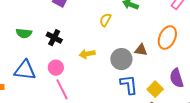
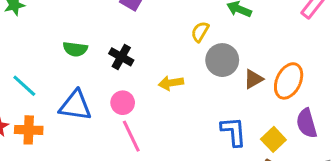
orange ellipse: (167, 38) -> (289, 81), moved
brown triangle: (141, 50) -> (253, 79), turned -40
gray circle: (121, 59) -> (222, 60), moved

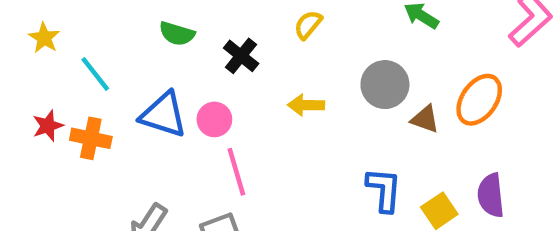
yellow semicircle: (200, 32) -> (308, 25), moved
brown triangle: (253, 79) -> (425, 119), turned 40
orange ellipse: (289, 81) -> (479, 100), moved
pink circle: (123, 103) -> (214, 119), moved

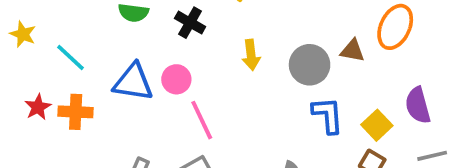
gray circle: (385, 85) -> (310, 65), moved
yellow arrow: (306, 105) -> (251, 55), turned -88

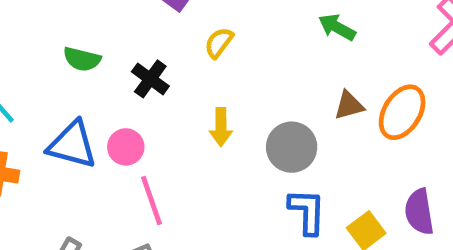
brown triangle: (352, 51) -> (349, 105), moved, turned -32

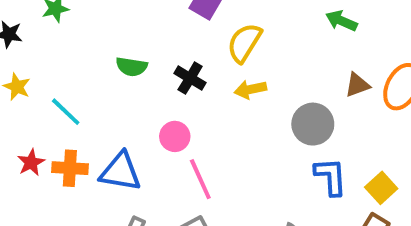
yellow semicircle: (219, 43) -> (244, 43), size x1.5
yellow arrow: (221, 127) -> (250, 89), moved, turned 84
blue triangle: (72, 145) -> (120, 172), moved

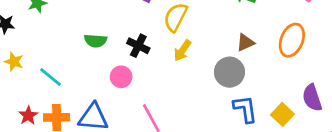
brown triangle: (357, 85) -> (245, 43), moved
yellow arrow: (250, 89) -> (183, 51), turned -40
pink circle: (175, 136) -> (121, 77), moved

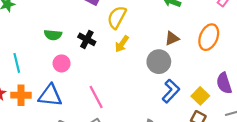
cyan line: (50, 77) -> (17, 63), turned 36
pink circle: (121, 77) -> (62, 63), moved
blue L-shape: (245, 109) -> (171, 91), turned 50

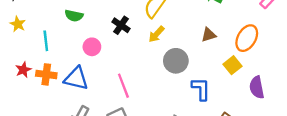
green semicircle: (53, 35) -> (74, 16), moved
gray circle: (159, 62) -> (176, 61), moved
blue L-shape: (171, 91) -> (201, 89), turned -50
yellow square: (200, 96) -> (232, 65), moved

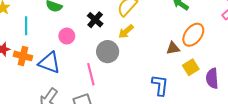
brown triangle: (209, 35) -> (173, 48), moved
orange ellipse: (247, 38) -> (193, 35), moved
gray circle: (176, 61) -> (108, 52), moved
purple semicircle: (257, 87) -> (212, 78), moved

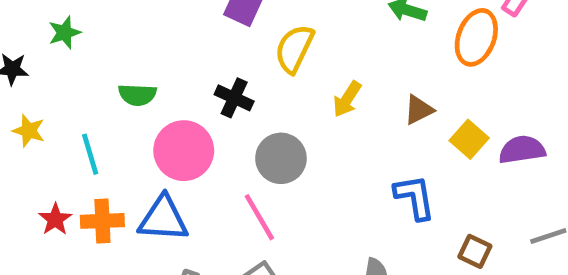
yellow arrow: (126, 31) -> (347, 99), moved
orange ellipse: (193, 35) -> (476, 37), moved
pink circle: (67, 36) -> (184, 151), size x1.6
purple semicircle: (212, 78) -> (522, 150), turned 102

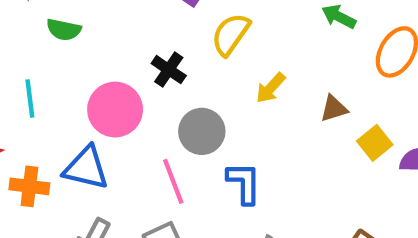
green semicircle: (137, 95) -> (64, 30), moved
blue L-shape: (415, 197) -> (244, 183), moved
orange cross: (102, 221) -> (29, 186), moved

